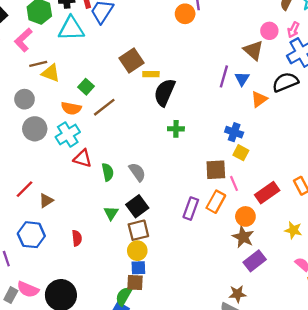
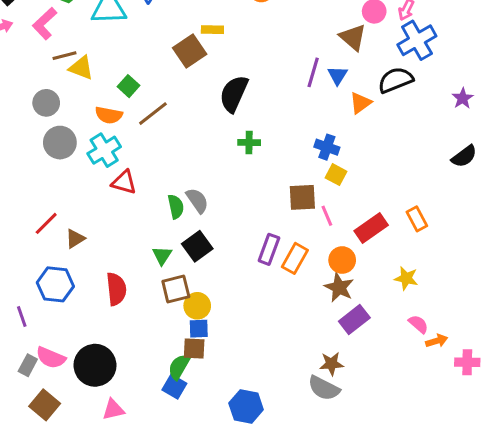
yellow rectangle: (151, 74) -> (212, 30), moved
green semicircle: (108, 172) -> (176, 207), moved
orange rectangle: (216, 202) -> (295, 258), moved
brown square: (138, 230) -> (176, 289), moved
red semicircle: (77, 238) -> (116, 289), size x1.5

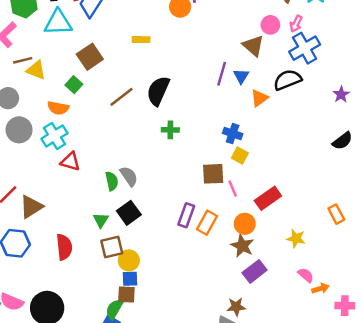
brown square: (190, 51) -> (90, 57), moved
brown line: (153, 114) -> (122, 97), moved
orange rectangle: (417, 219) -> (336, 214), moved
brown triangle: (75, 239) -> (31, 207), size x1.5

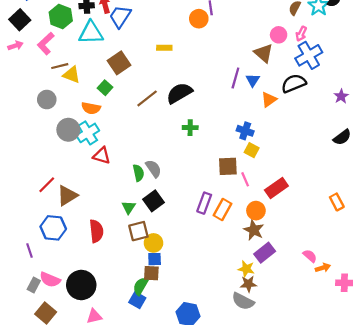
black semicircle: (158, 91) -> (179, 93), turned 36
gray circle: (19, 130) -> (68, 130), moved
yellow star: (296, 238) -> (246, 269), moved

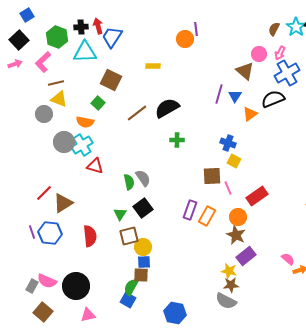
brown square: (119, 63) -> (111, 80), turned -30
yellow triangle: (72, 75) -> (59, 99), moved
purple line: (29, 250) -> (32, 232), moved

